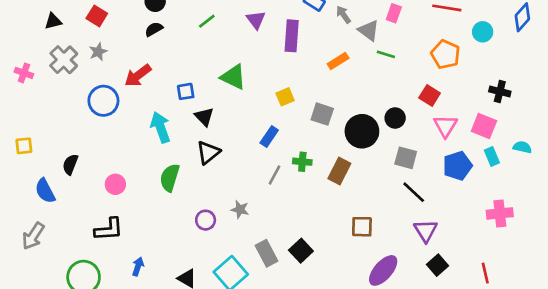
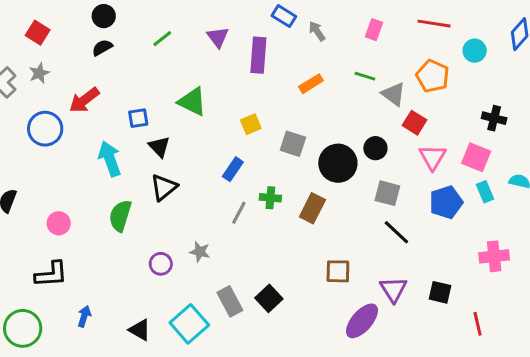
gray triangle: (369, 31) -> (393, 94), moved
purple triangle: (426, 231) -> (393, 289), moved
black square: (438, 265) -> (440, 292), moved, turned -36

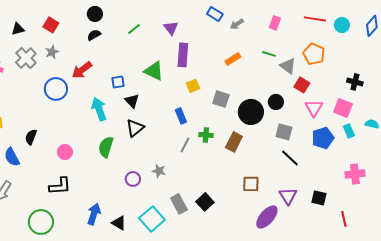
gray arrow: (317, 31) -> (237, 24), turned -88
cyan circle: (475, 51) -> (342, 25), moved
purple rectangle: (258, 55) -> (183, 55), moved
blue rectangle: (233, 169) -> (181, 116), turned -56
blue arrow: (84, 316) -> (94, 214), moved, size x1.5

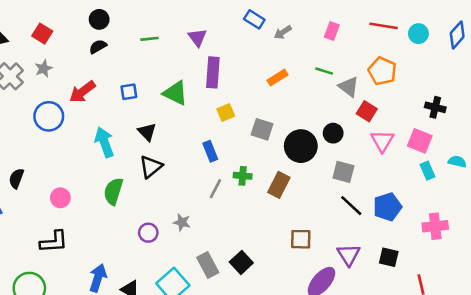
green line: (134, 29) -> (150, 39), turned 32
blue square: (118, 82) -> (129, 92), moved
blue pentagon: (323, 138) -> (387, 207), moved

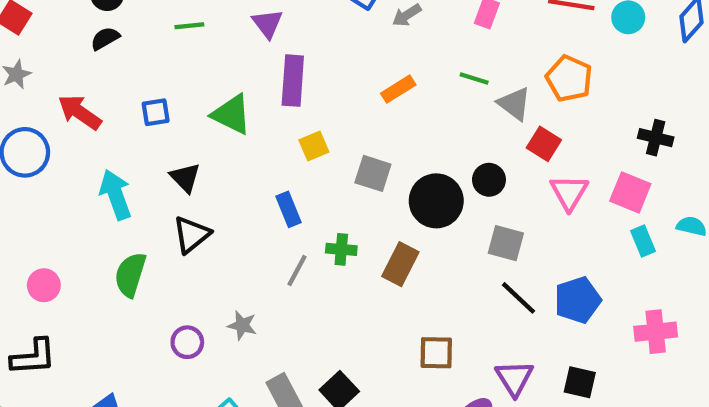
red arrow: (82, 92) -> (80, 112), turned 72

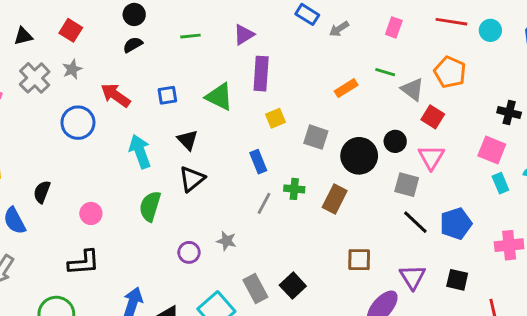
purple triangle: (267, 24) -> (244, 35), turned 35
orange rectangle: (398, 89) -> (346, 88), moved
pink triangle: (569, 192) -> (431, 157), moved

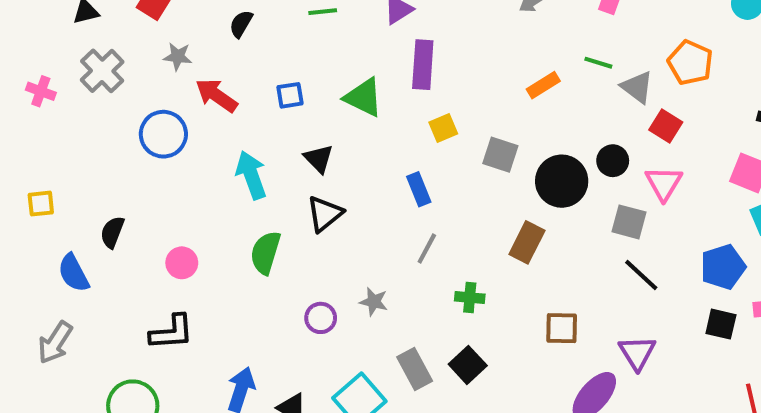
black semicircle: (133, 45) -> (241, 24), turned -30
gray star: (72, 69) -> (178, 57), moved, turned 30
green cross: (294, 189) -> (470, 298), moved
blue pentagon: (456, 224) -> (723, 267), moved
black square: (457, 280) -> (721, 324), moved

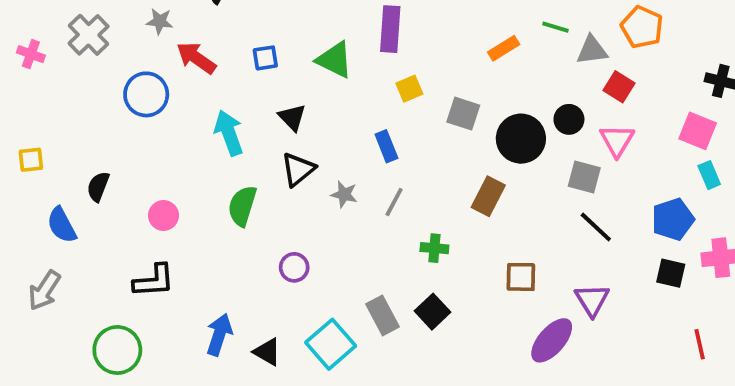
gray triangle: (637, 87) -> (592, 50), turned -44
gray star: (374, 302) -> (344, 194), moved

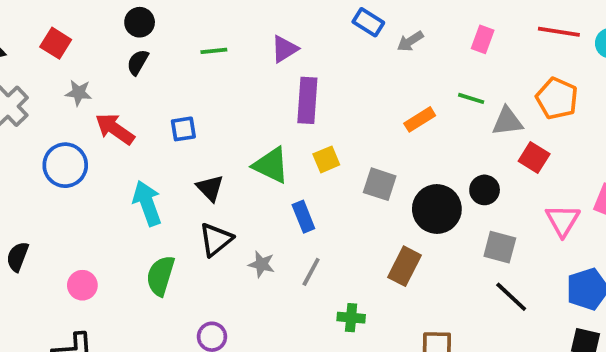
green triangle: (335, 60) -> (271, 165), moved
pink triangle: (617, 141) -> (563, 220), moved

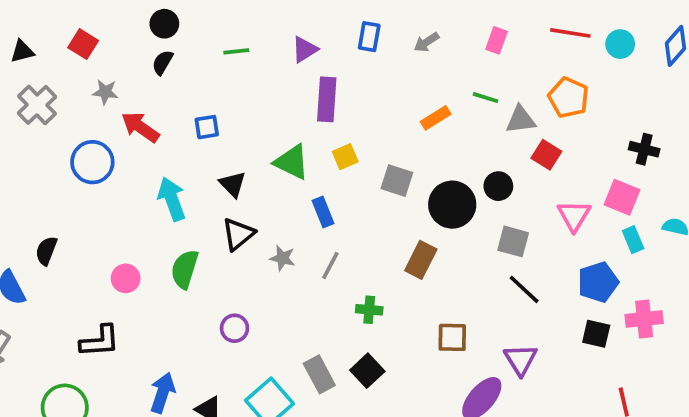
blue rectangle: (368, 22) -> (369, 37), moved, turned 68
pink circle: (82, 285) -> (126, 278), moved

